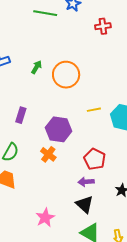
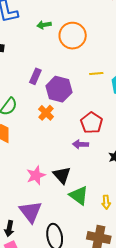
green arrow: (37, 67) -> (44, 25), turned -136
purple rectangle: (21, 115) -> (35, 76), moved
black triangle: (85, 204) -> (62, 175), moved

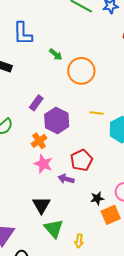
green arrow: (44, 25) -> (56, 54), turned -144
pink star: (36, 175) -> (43, 164), moved, turned 30

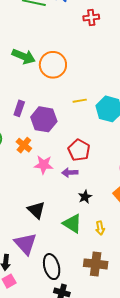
green arrow: (56, 54) -> (24, 56), size x1.6
orange cross: (39, 141) -> (24, 145), moved
black star: (97, 198) -> (85, 197), moved
black triangle: (41, 205) -> (36, 210), moved

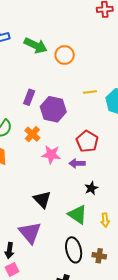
orange circle: (53, 65) -> (65, 55), size x0.7
brown cross: (96, 264) -> (99, 256), size x0.6
black ellipse: (52, 267) -> (74, 250), moved

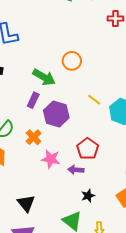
green arrow: (36, 45) -> (44, 77), moved
yellow line: (90, 92) -> (94, 100), turned 40
black triangle: (42, 200) -> (26, 203), moved

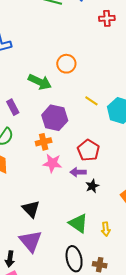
purple rectangle: (33, 100) -> (13, 107), moved, turned -49
orange cross: (33, 137) -> (44, 142), moved, turned 35
black star: (88, 196) -> (92, 186), moved

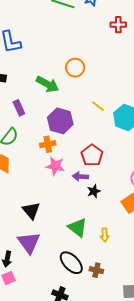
black ellipse: (74, 259) -> (71, 263), turned -35

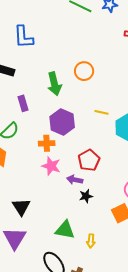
green arrow: (47, 84) -> (54, 84), turned 40
yellow line: (98, 106) -> (101, 112), turned -32
green triangle: (78, 228) -> (65, 230), turned -35

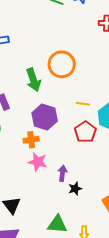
orange circle: (84, 71) -> (62, 64), size x1.4
red pentagon: (89, 160) -> (85, 132), moved
purple arrow: (75, 180) -> (62, 173), turned 91

